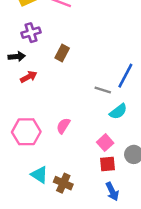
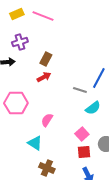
red arrow: (29, 77) -> (44, 77), moved
pink hexagon: (26, 132) -> (16, 103), moved
cyan triangle: (39, 175) -> (35, 143), moved

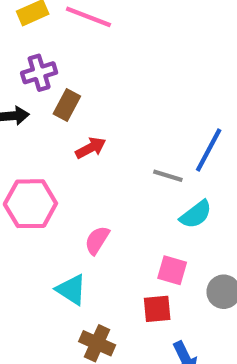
brown rectangle: (46, 59) -> (67, 105), moved
pink square: (82, 134) -> (172, 270), turned -32
red square: (84, 152) -> (157, 309), moved

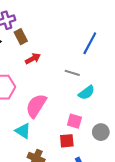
brown rectangle: (67, 105) -> (21, 37), turned -56
blue line: (209, 150) -> (90, 43), moved
pink semicircle: (97, 240) -> (36, 106), size x1.6

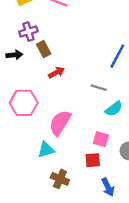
cyan triangle: (23, 131) -> (46, 150), turned -49

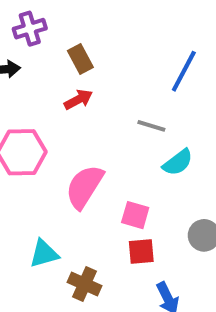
brown rectangle: (44, 49) -> (80, 59), moved
pink square: (101, 139) -> (135, 215), moved
cyan triangle: (46, 150) -> (44, 254), moved

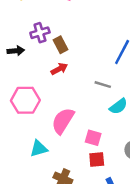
purple cross: (30, 29) -> (40, 33), moved
cyan triangle: (44, 254) -> (39, 149), moved

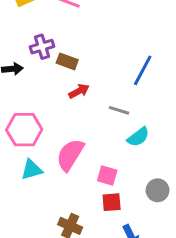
brown rectangle: (60, 45) -> (67, 61), turned -42
red arrow: (59, 69) -> (79, 91), moved
cyan triangle: (39, 149) -> (32, 170), moved

